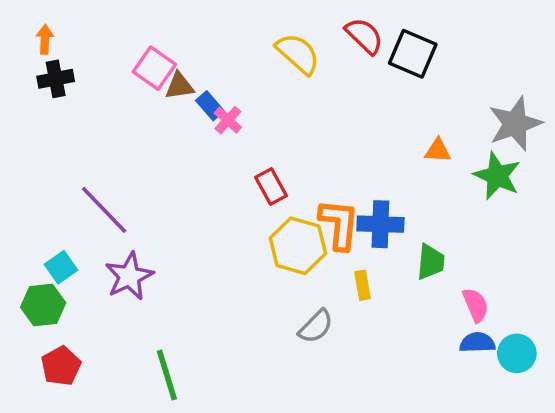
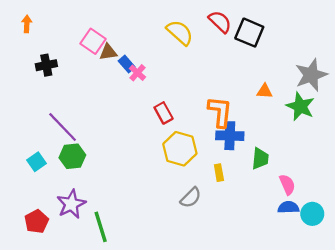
black cross: (56, 79) -> (46, 65), moved
orange L-shape: (339, 224) -> (220, 112), moved
purple star: (129, 276) -> (71, 204), moved
green hexagon: (43, 305) -> (72, 156), moved

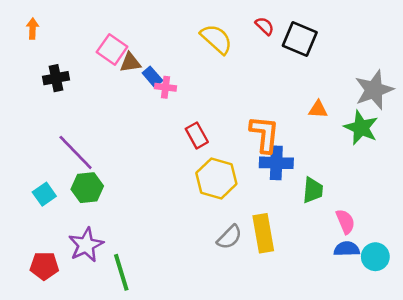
red semicircle: (220, 22) -> (265, 26), size x0.7
pink cross: (138, 73) -> (165, 87), turned -35
yellow rectangle: (219, 173) -> (263, 233), moved, size x1.8
red pentagon: (37, 221) -> (44, 266), turned 30

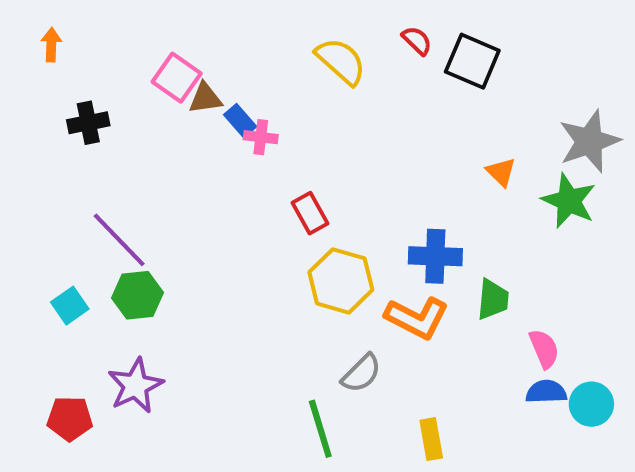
orange triangle: (318, 109) -> (501, 172), turned 42
orange L-shape: (265, 134) -> (417, 318), moved, turned 111
yellow rectangle: (263, 233) -> (431, 439), moved, size x0.7
green line: (121, 272) -> (320, 429), moved

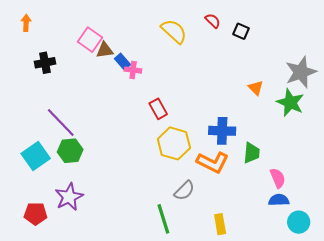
black square: (472, 61) -> (241, 31), size x0.6
cyan square: (70, 306) -> (36, 156), size x1.5
cyan circle: (591, 404) -> (299, 222), moved

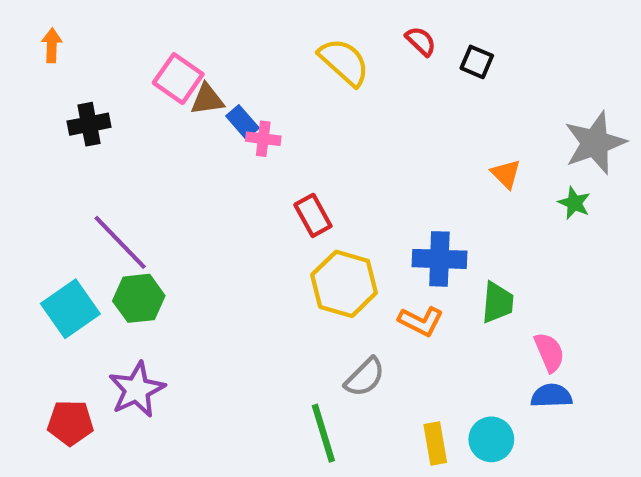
green star: (290, 103) -> (574, 203), size x0.6
orange L-shape: (213, 162) -> (421, 321), size x0.7
cyan circle: (299, 222) -> (491, 439), moved

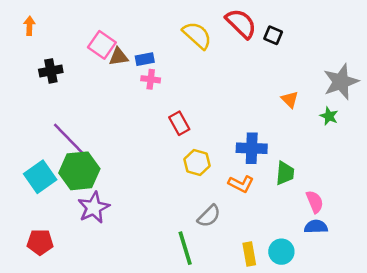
red semicircle: (421, 41) -> (241, 23), size x1.8
blue rectangle: (242, 122) -> (145, 59), moved, turned -60
yellow hexagon: (344, 284) -> (197, 162), size x0.7
green hexagon: (139, 298) -> (79, 171), size x1.4
purple star: (137, 390) -> (94, 208), moved

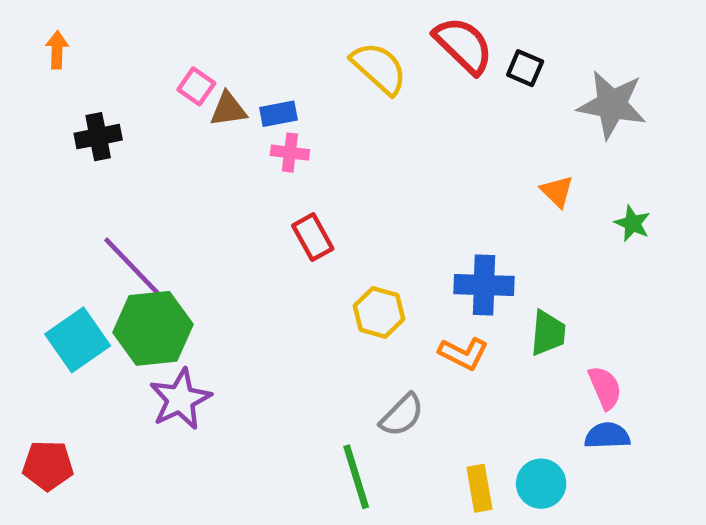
pink square: (102, 45) -> (196, 86), size x0.7
gray star: (341, 82) -> (612, 105), moved, turned 30
red rectangle: (179, 123) -> (313, 237), moved
red pentagon: (40, 242) -> (48, 465), moved

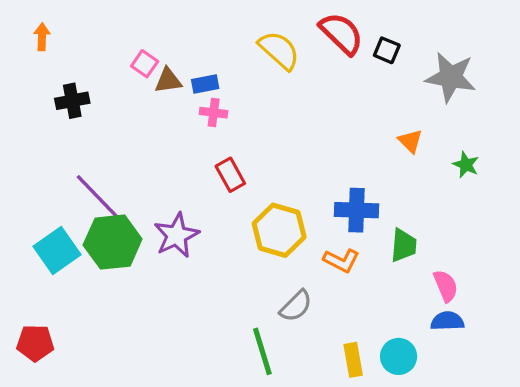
yellow hexagon: (379, 312) -> (279, 230), size x1.4
purple star: (180, 399) -> (177, 235), moved

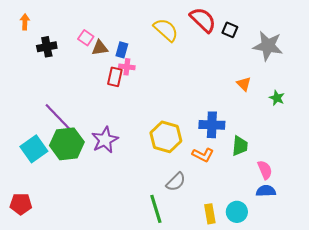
blue rectangle: (205, 84) -> (122, 50), turned -63
black cross: (72, 101) -> (47, 47), moved
red rectangle: (230, 175) -> (115, 77), moved, turned 42

